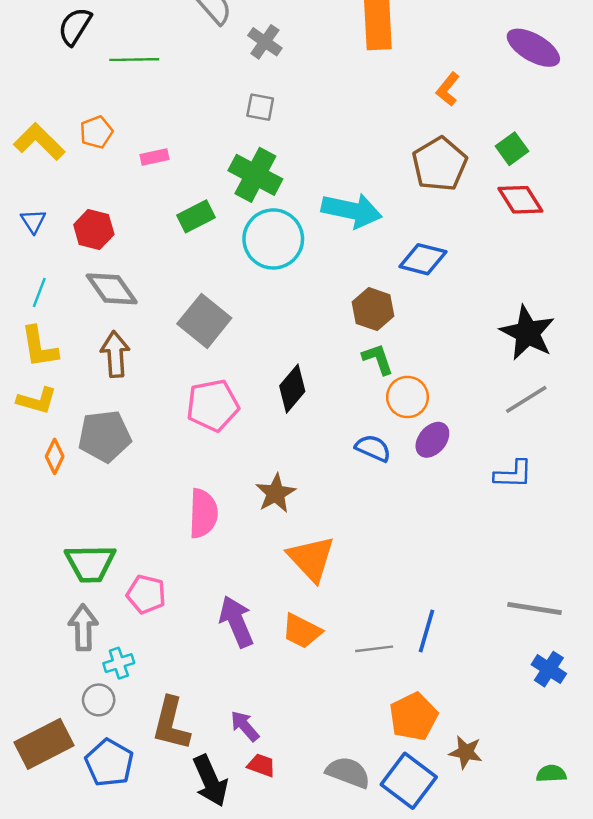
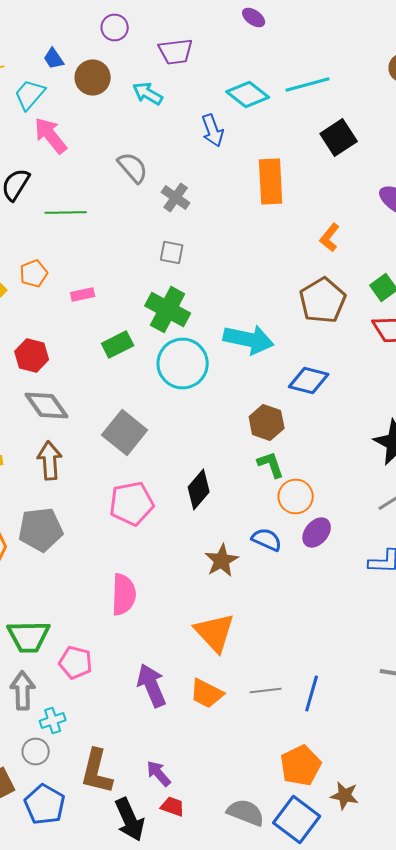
brown star: (276, 493) -> (222, 560), moved
gray line: (374, 649) -> (266, 690), moved

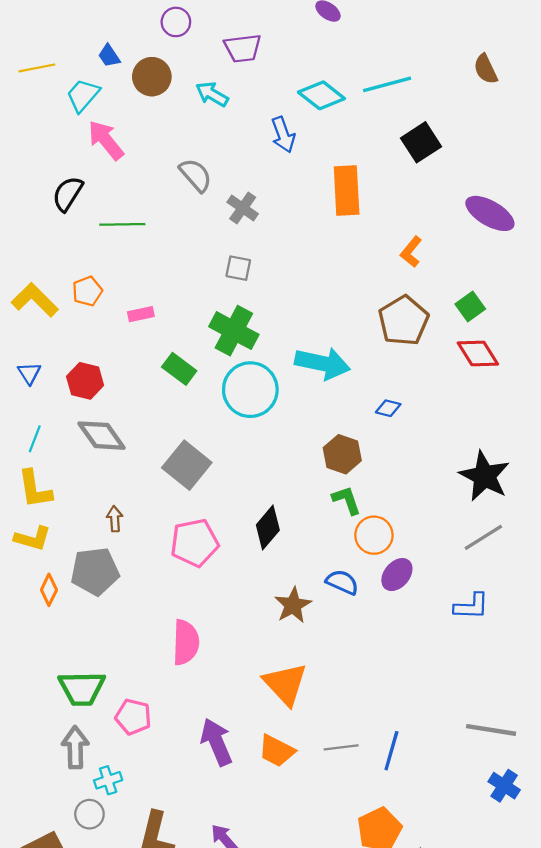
green rectangle: (118, 344) -> (179, 369), turned 64
blue diamond: (309, 380) -> (388, 408), size x0.6
brown arrow: (50, 460) -> (115, 519), moved, size x0.6

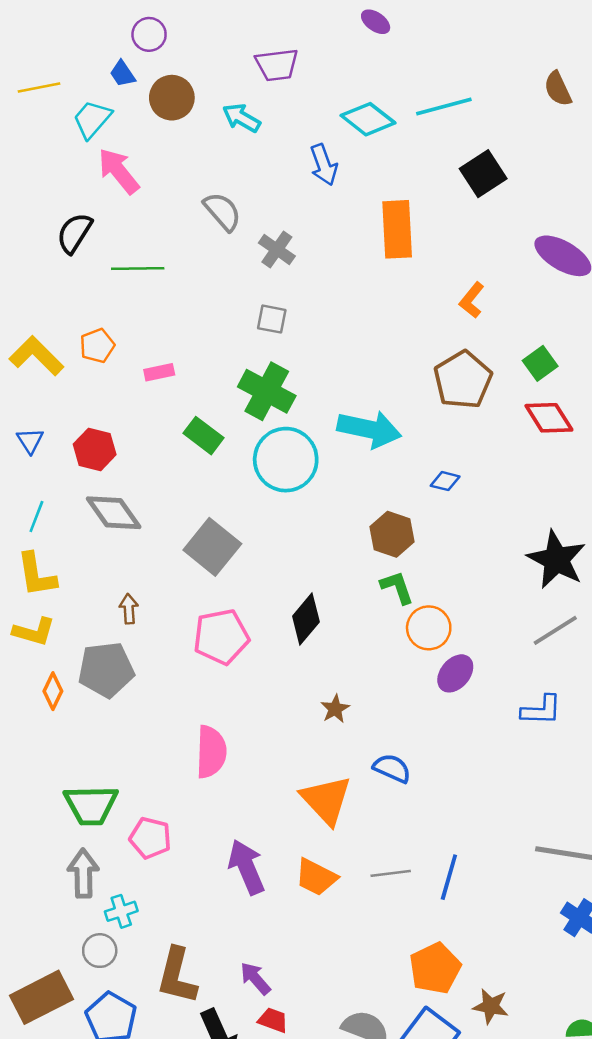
purple circle: (176, 22) -> (149, 34), moved
blue semicircle: (342, 582) -> (392, 768), moved
brown star: (293, 605) -> (335, 709), size x0.7

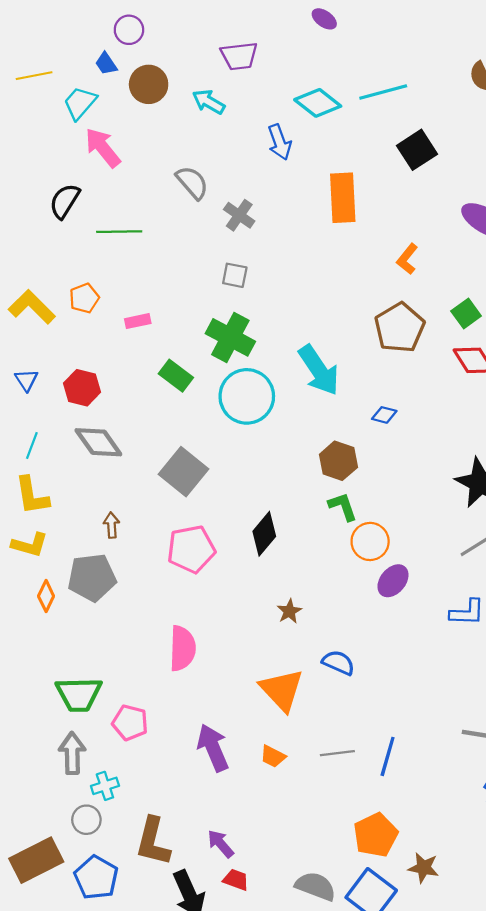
cyan arrow: (369, 429) -> (319, 370), turned 44
orange trapezoid: (316, 877) -> (273, 756), size x0.7

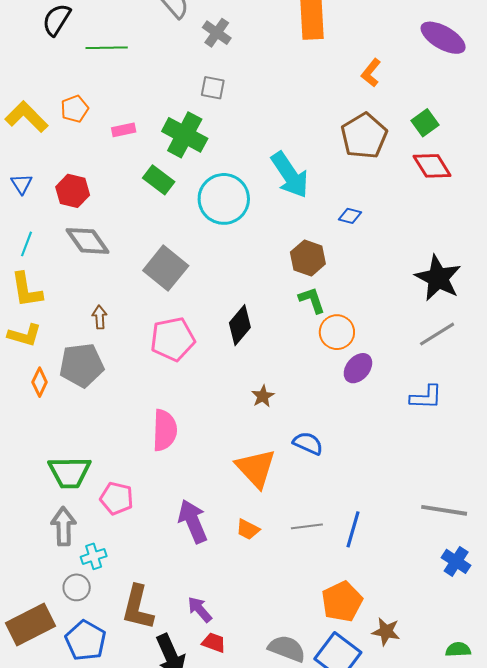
green cross: (230, 337) -> (185, 135), moved

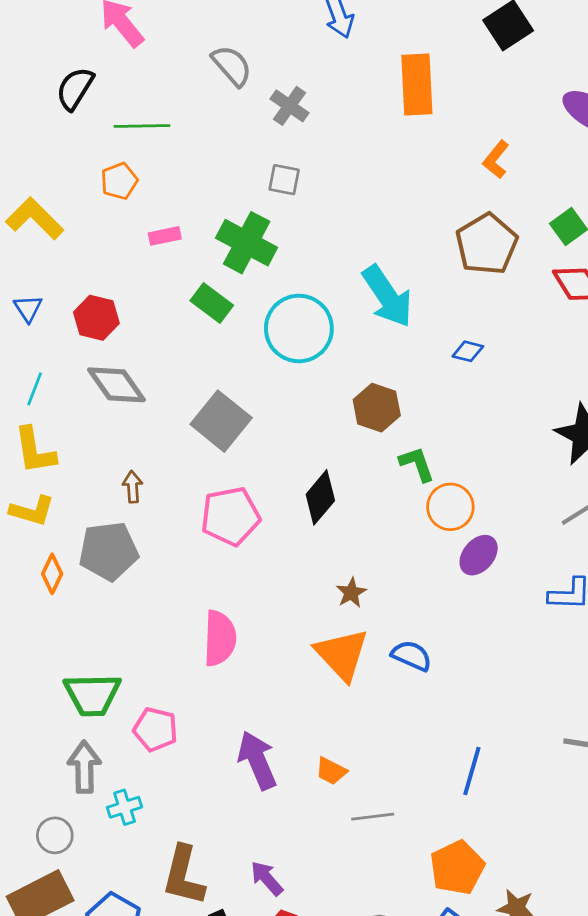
orange pentagon: (75, 109) -> (119, 181), moved
brown hexagon: (308, 258) -> (377, 408), moved
orange triangle: (256, 468) -> (342, 654), moved
gray line: (307, 526) -> (373, 817), moved
gray circle: (77, 587) -> (55, 835), moved

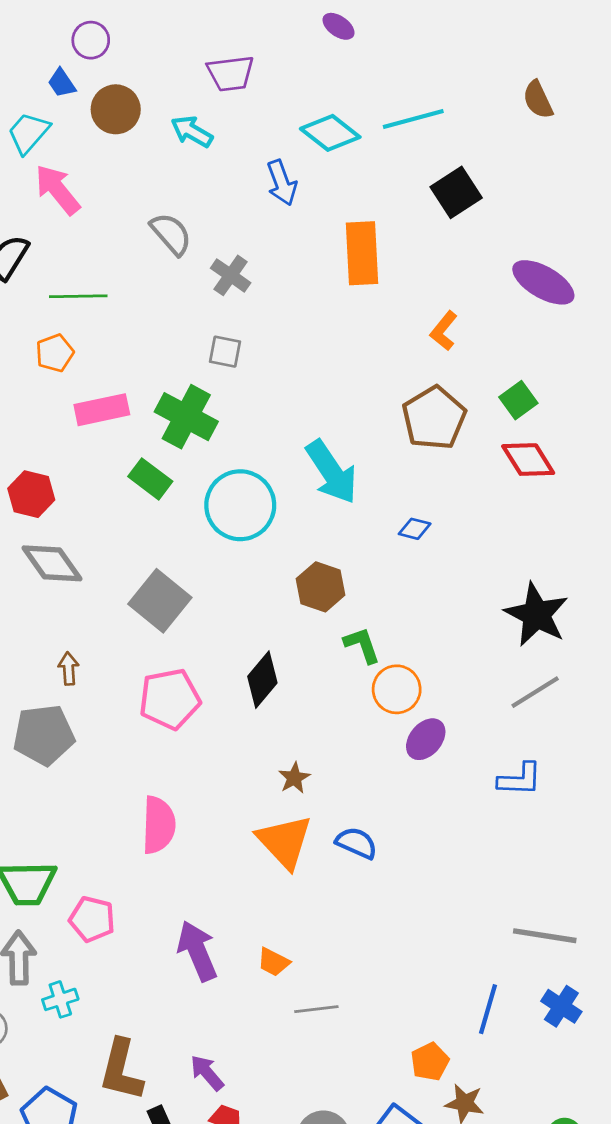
pink rectangle: (165, 236) -> (102, 410), size x1.6
blue line: (472, 771) -> (488, 1009), moved
orange pentagon: (457, 868) -> (430, 1062), moved, size x0.7

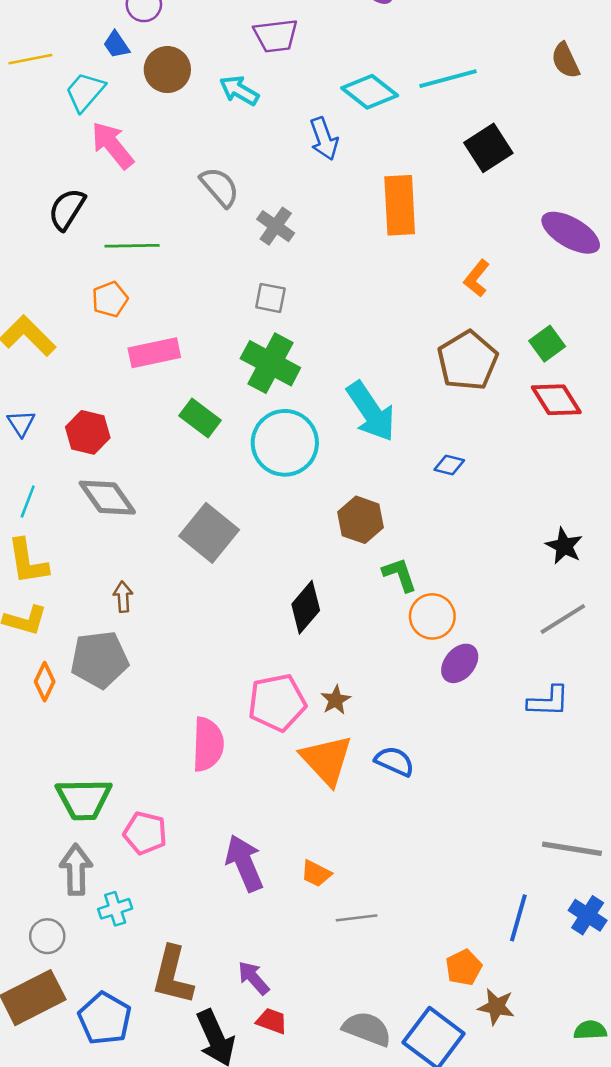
green cross: (186, 417) -> (270, 363), moved
black star: (536, 615) -> (564, 546), size x0.6
pink pentagon: (170, 699) -> (277, 703), moved

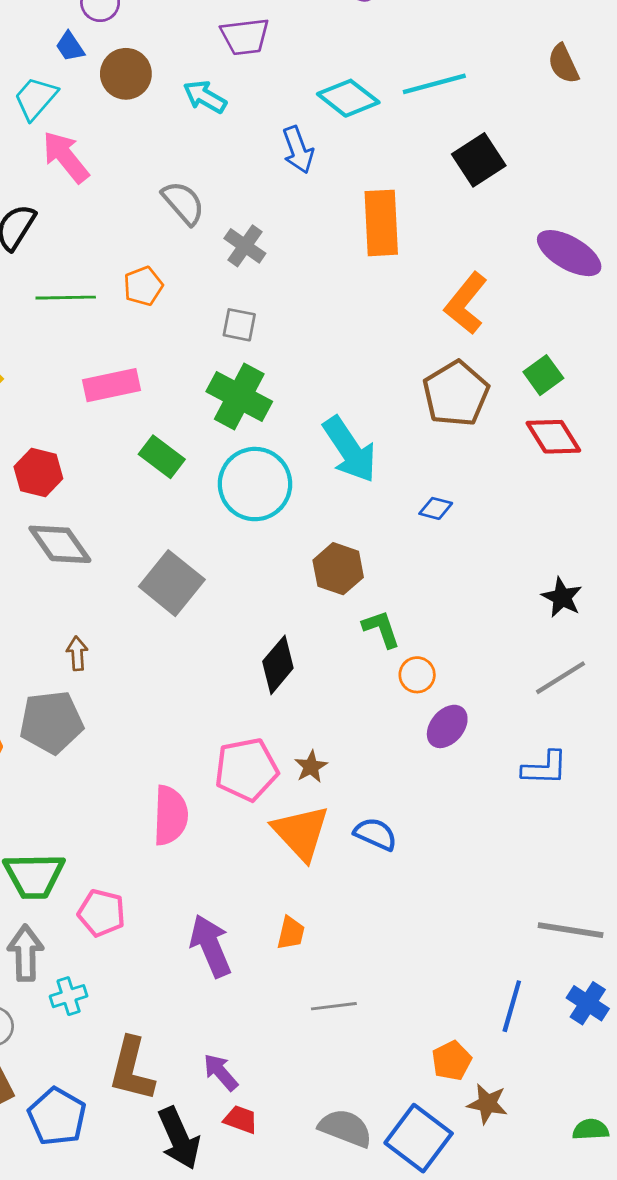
green line: (132, 246) -> (66, 298), moved
orange L-shape: (477, 278) -> (466, 303), size x1.5
orange pentagon: (110, 299) -> (143, 286), moved
orange circle: (432, 616) -> (417, 675), size x0.7
orange trapezoid: (316, 874) -> (291, 933), moved, turned -104

